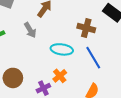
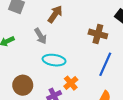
cyan ellipse: (62, 49) -> (54, 60), moved
blue line: (93, 58) -> (105, 64), turned 55

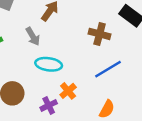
blue line: (105, 64) -> (108, 69), turned 35

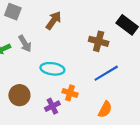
gray arrow: (33, 36) -> (25, 44), moved
orange cross: (68, 91) -> (70, 93), turned -32

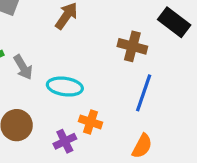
gray arrow: (25, 44) -> (23, 67), moved
blue line: (106, 73) -> (144, 93), turned -40

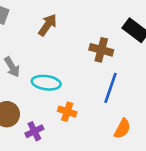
purple cross: (65, 141) -> (34, 131), moved
orange semicircle: (142, 146) -> (122, 129), moved

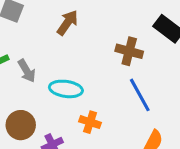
blue line: (110, 88) -> (140, 95), turned -48

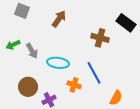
blue line: (140, 95) -> (94, 73), moved

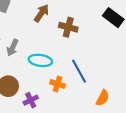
brown cross: (100, 38) -> (68, 27), moved
gray arrow: (32, 51) -> (12, 48), turned 56

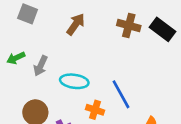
brown cross: (68, 27) -> (129, 26), moved

